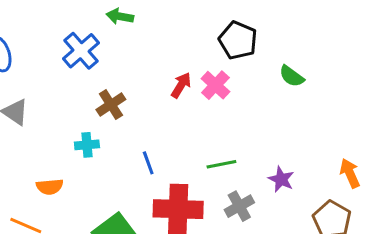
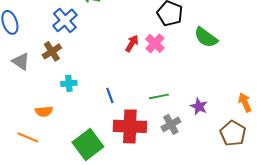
green semicircle: (292, 76) -> (206, 37), size x1.4
brown cross: (111, 105) -> (52, 51), moved

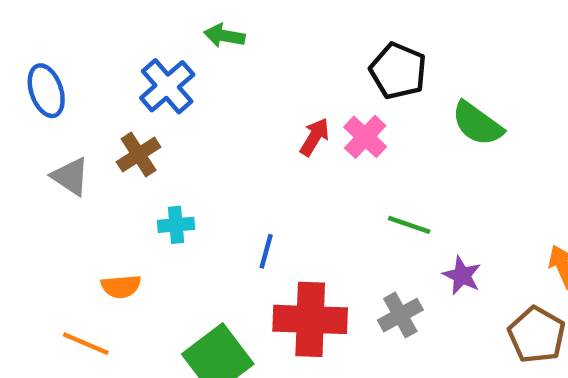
blue line: (110, 95) -> (266, 251), turned 35
green line: (159, 96) -> (409, 225), moved, turned 30

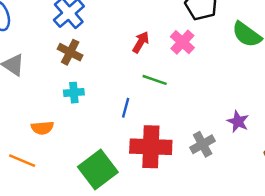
red arrow: (315, 137) -> (141, 42), moved
brown cross: (139, 154) -> (70, 52), moved, turned -30
green line: (409, 225) -> (155, 80), moved

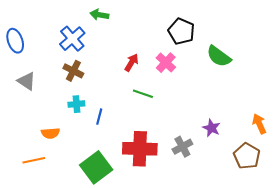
blue line: (126, 108) -> (99, 117), moved
orange line: (22, 161) -> (34, 160), turned -35

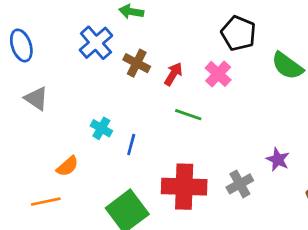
brown cross: (73, 71) -> (137, 63), moved
cyan cross: (76, 104) -> (101, 128), turned 35
orange semicircle: (50, 133) -> (67, 166), turned -36

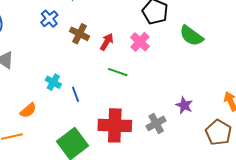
blue cross: (96, 43) -> (49, 19), size x0.7
blue line: (131, 145) -> (76, 94), turned -35

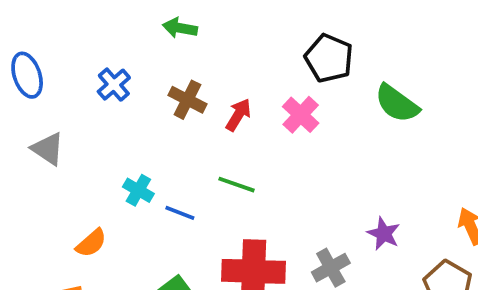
blue cross: (49, 19) -> (114, 85), moved
green line: (118, 72) -> (236, 185), moved
blue line: (76, 94) -> (180, 213), turned -49

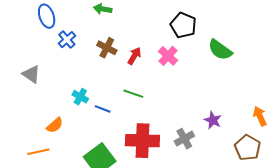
blue ellipse: (27, 75) -> (47, 16), moved

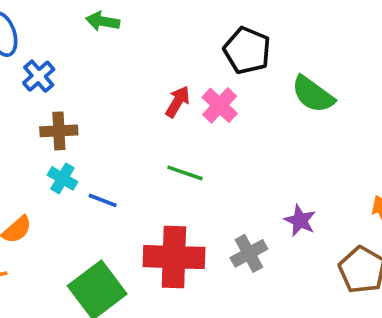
brown cross: (107, 48) -> (59, 131), moved, turned -30
red arrow: (134, 56) -> (178, 102), moved
green line: (133, 94) -> (185, 173), moved

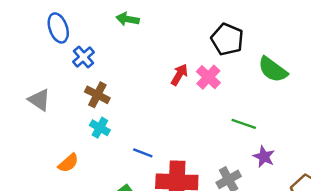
brown cross: (59, 131) -> (97, 95), turned 30
green line: (185, 173) -> (244, 124), moved
blue line: (103, 200) -> (143, 153), moved

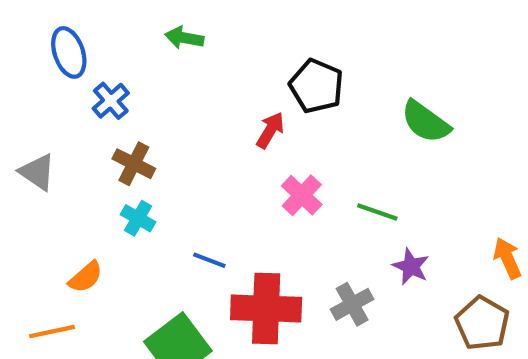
black pentagon: (227, 39) -> (316, 86), moved
pink cross: (208, 77) -> (302, 195), moved

